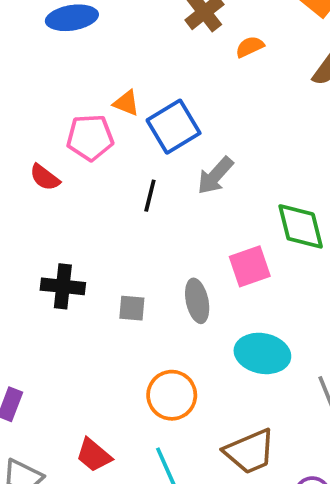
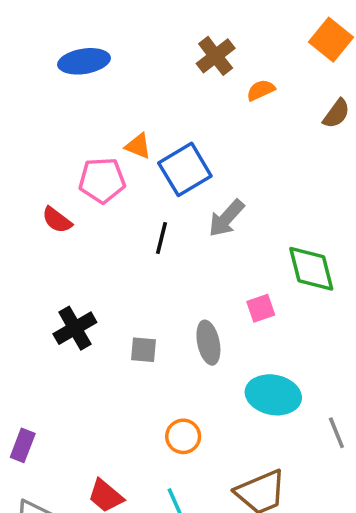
pink square: (250, 266) -> (261, 308), size x0.7
black cross: (63, 286) -> (75, 328), turned -36
orange circle: (172, 395) -> (183, 436), size x0.7

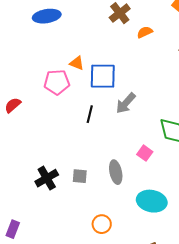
blue square: (185, 169) -> (103, 76), turned 32
red semicircle: (57, 220) -> (13, 105), moved, turned 102
pink square: (261, 308) -> (145, 153), turned -35
black cross: (75, 328) -> (47, 178), moved

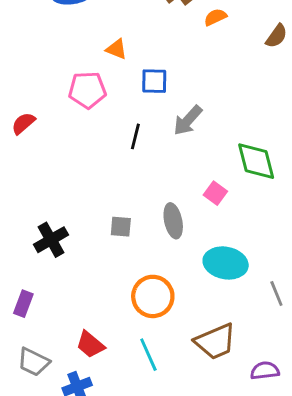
orange triangle: (77, 63) -> (116, 49), moved
blue square: (103, 76) -> (154, 81), size x0.7
black cross: (47, 178) -> (51, 240), moved
orange circle: (102, 224) -> (153, 296), size x1.5

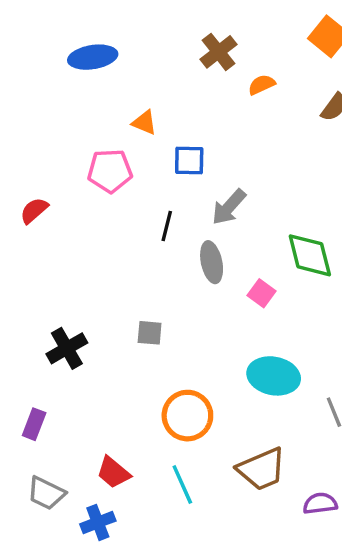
gray ellipse: (173, 221) -> (212, 262), moved

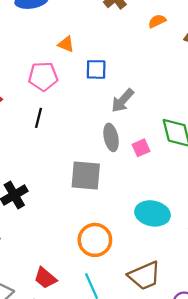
orange semicircle: (262, 85) -> (157, 21), moved
black line: (167, 226) -> (38, 118), moved
pink square: (262, 293) -> (141, 148), moved, turned 30
gray square: (150, 333) -> (86, 175), moved, size x1.8

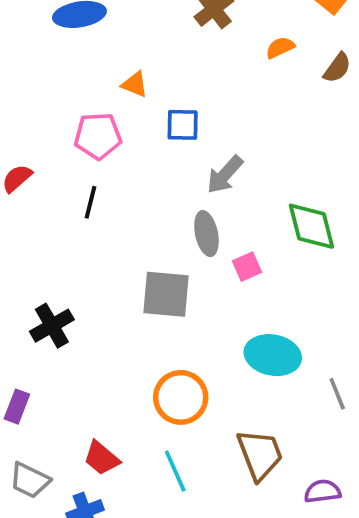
pink square: (141, 148) -> (247, 267), moved
brown trapezoid: (144, 276) -> (260, 454), turned -88

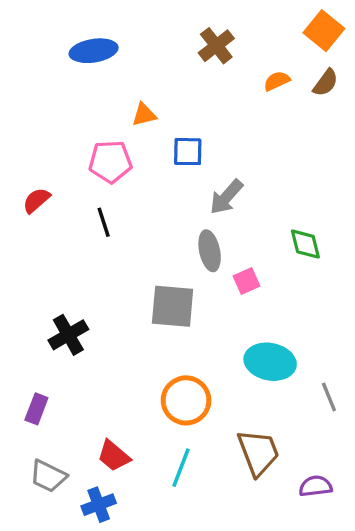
brown semicircle: (337, 68) -> (326, 83), moved
orange triangle: (135, 84) -> (144, 115), turned -36
black line: (90, 202) -> (104, 222), turned -32
green diamond: (311, 226) -> (305, 244), size x0.7
cyan line: (175, 471) -> (181, 468), turned 45

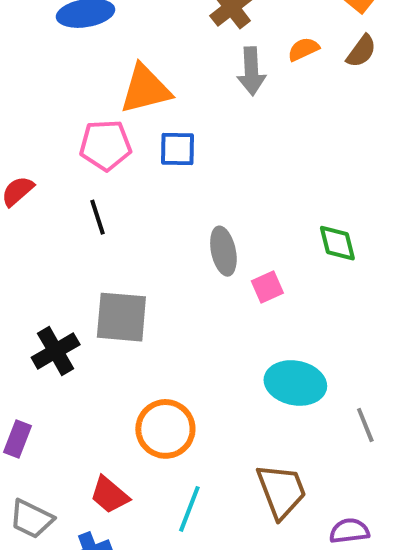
orange triangle: (144, 115) -> (145, 89), size x1.8
blue square: (188, 152) -> (177, 149), moved
gray arrow: (226, 197) -> (251, 71), moved, turned -45
gray square: (173, 306) -> (121, 317), moved
orange circle: (186, 400) -> (165, 429), moved

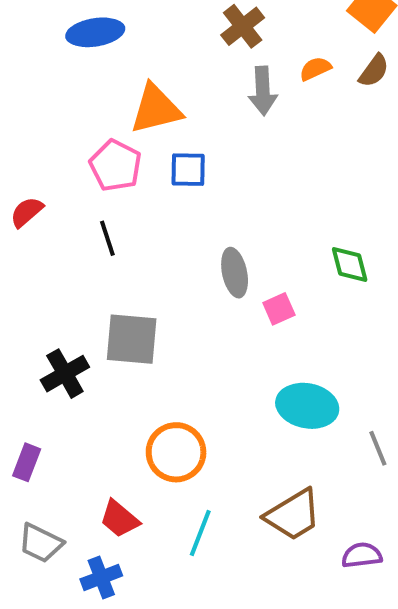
pink pentagon: (105, 145) -> (115, 166), turned 30
brown trapezoid: (281, 491) -> (293, 515), turned 80

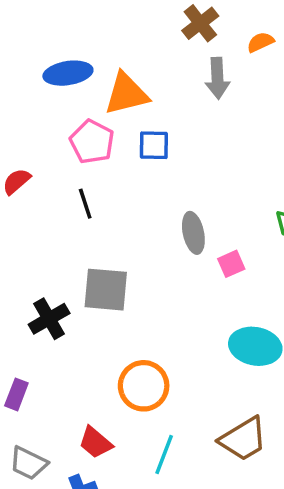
blue ellipse: (95, 32) -> (68, 73), moved
orange semicircle: (315, 69) -> (260, 42), moved

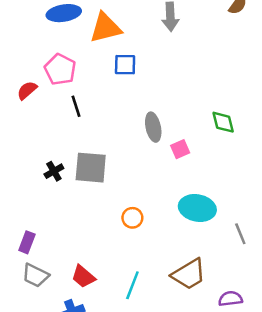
pink pentagon: (92, 142) -> (60, 69), moved
black cross: (49, 319) -> (54, 171), moved, size x0.7
orange circle: (144, 386) -> (132, 218), moved, size x0.6
gray trapezoid: (28, 463) -> (36, 275), moved

